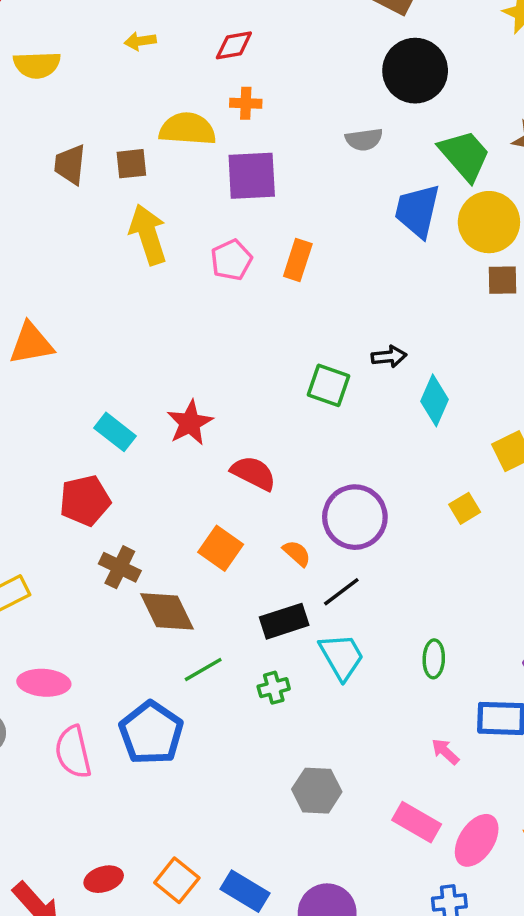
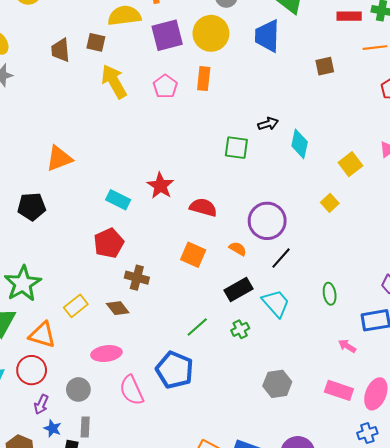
brown square: (131, 164) -> (96, 42), turned 30
yellow circle: (489, 222) -> (211, 33), moved
black line: (341, 592) -> (281, 258), moved
brown diamond: (167, 611) -> (118, 308), moved, size x0.7

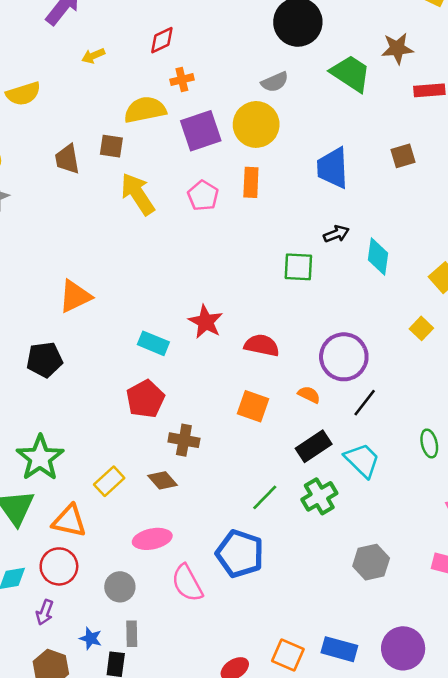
blue trapezoid: (267, 36) -> (333, 168), moved
green cross: (240, 329) -> (319, 496), size x1.5
purple arrow: (41, 404) -> (45, 612), moved

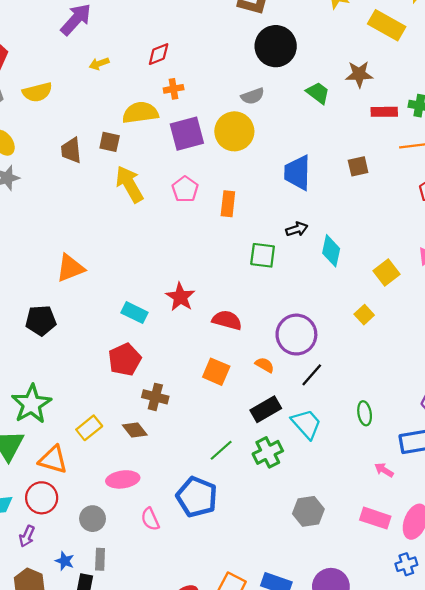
green trapezoid: (351, 73) -> (318, 93), size x0.7
orange rectangle: (251, 182) -> (228, 204), moved
pink semicircle: (187, 583) -> (150, 519), size x0.7

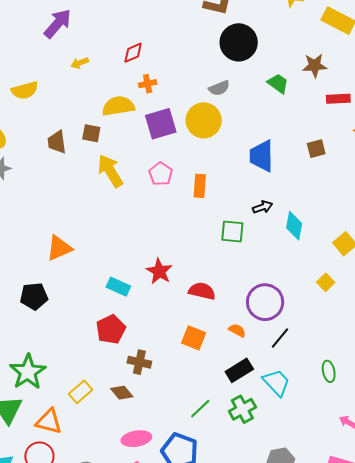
pink ellipse: (123, 479) -> (136, 439), moved

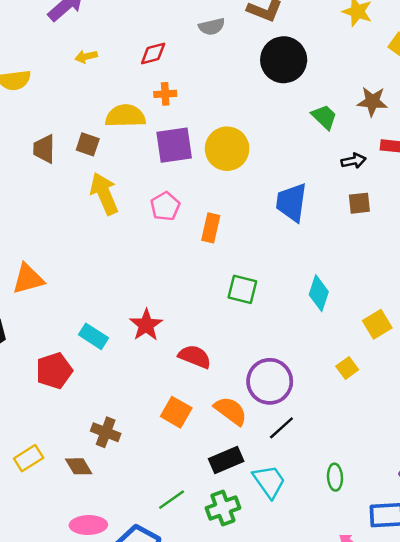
gray semicircle: (219, 88) -> (212, 27), moved
black arrow: (263, 207) -> (354, 161), moved
red pentagon: (111, 329) -> (54, 371), moved
orange semicircle: (237, 330) -> (231, 411), size x1.6

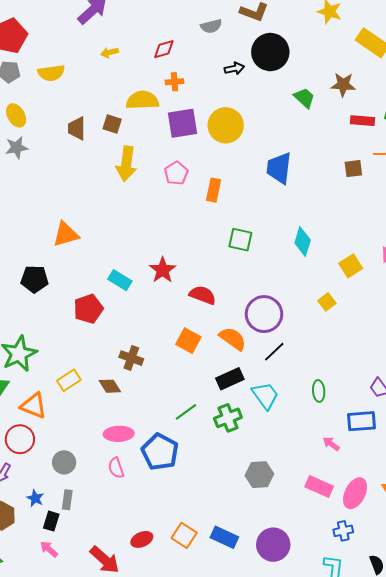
black arrow: (354, 161) -> (234, 68), moved
yellow arrow: (104, 194) -> (126, 164), turned -148
brown square: (359, 203) -> (353, 169), moved

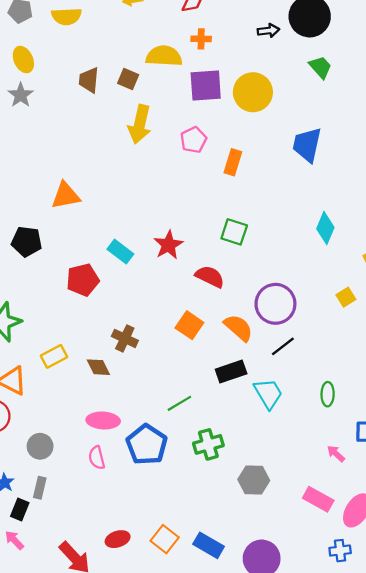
green trapezoid: (304, 98) -> (320, 67), moved
gray star: (17, 148) -> (21, 95), turned -30
green square: (240, 240) -> (234, 232), moved
green cross: (228, 418) -> (208, 444), moved

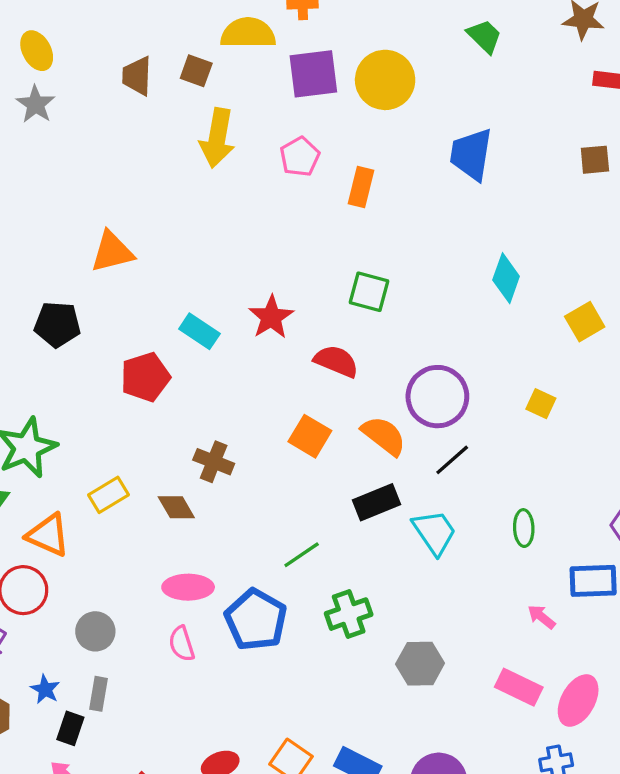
yellow square: (346, 297) -> (541, 404), moved, turned -30

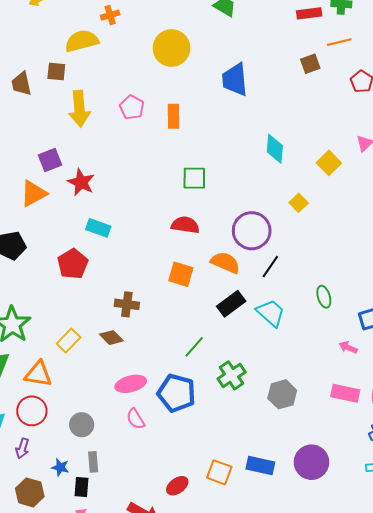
purple square: (313, 74) -> (50, 160), moved, size x0.7
red star: (271, 317) -> (81, 182), moved
yellow square: (541, 404) -> (299, 203), moved, turned 36

